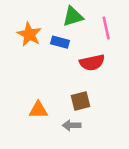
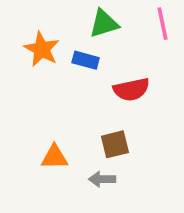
pink line: (106, 28) -> (162, 24), moved

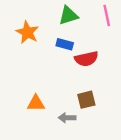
blue rectangle: (86, 60) -> (65, 44), moved
brown square: (115, 144) -> (86, 100), moved

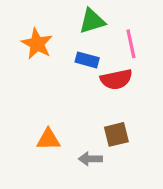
pink line: (107, 15) -> (131, 44), moved

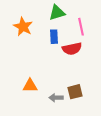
blue rectangle: (87, 60) -> (54, 37), turned 72
brown square: (116, 134) -> (75, 92), moved

